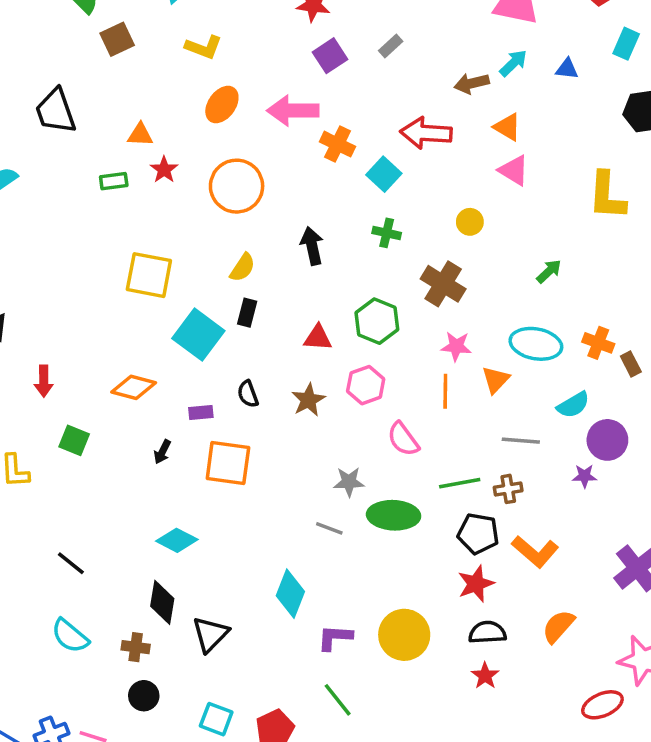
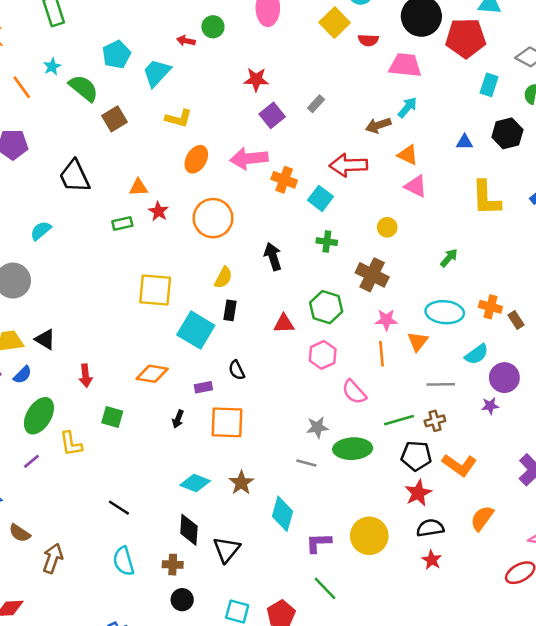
blue triangle: (567, 69) -> (465, 142), moved
brown star: (308, 400) -> (241, 483), moved
cyan semicircle: (70, 636) -> (124, 561), turned 40

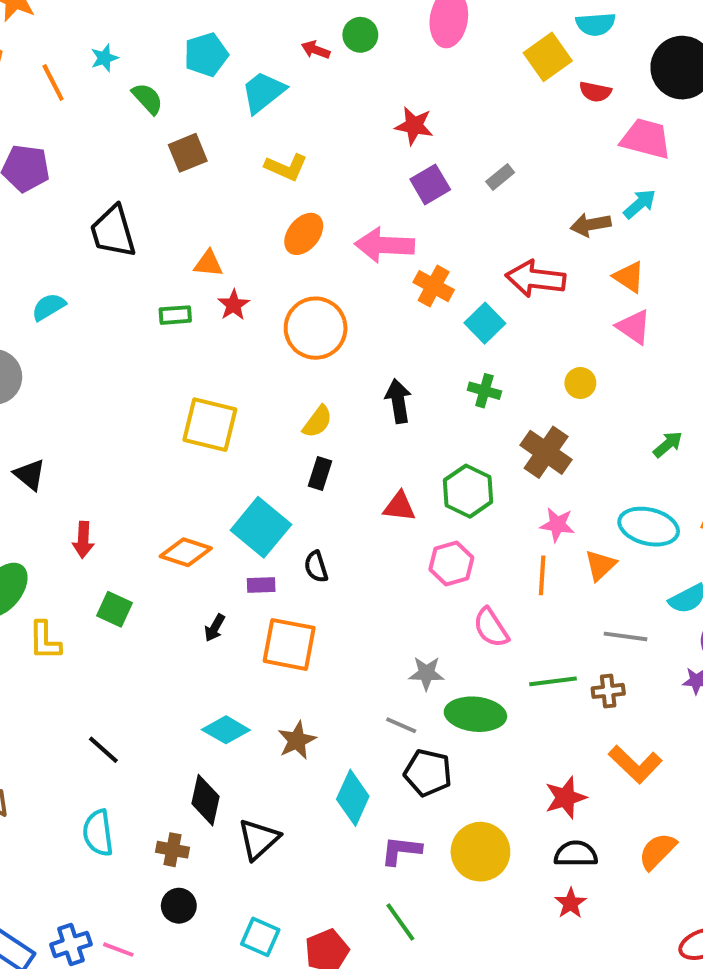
green semicircle: (83, 88) -> (147, 99), size x0.7
cyan square: (196, 330) -> (261, 527), moved
black pentagon: (416, 456) -> (428, 773), moved

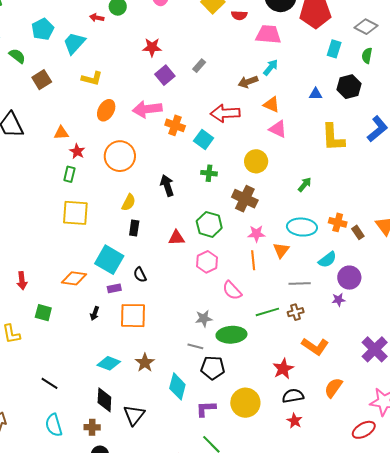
green rectangle: (175, 315) -> (69, 174), moved, turned -63
yellow circle: (580, 383) -> (256, 161), size x1.5

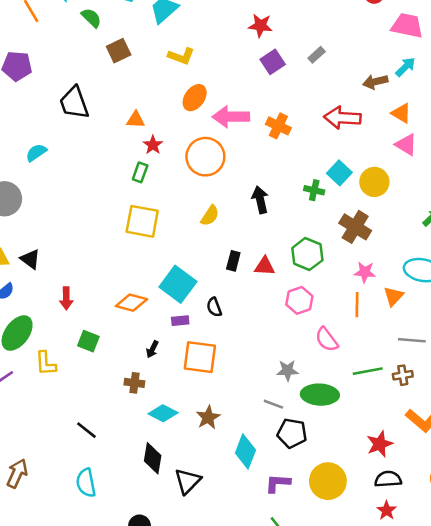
pink arrow: (147, 109) -> (231, 117), moved
cyan square: (204, 140) -> (339, 173), moved
black rectangle: (134, 228) -> (233, 261), moved
brown cross: (92, 427) -> (134, 383), moved

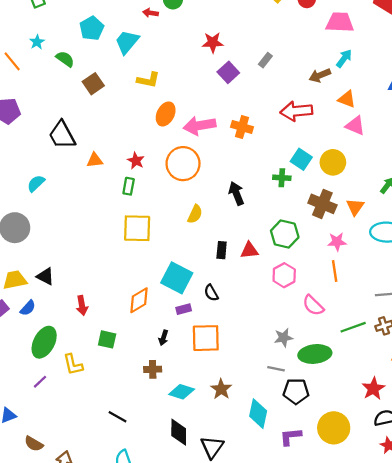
orange triangle: (136, 120) -> (95, 160), moved
orange triangle: (393, 296) -> (355, 207), moved
orange diamond: (131, 303) -> (139, 300), turned -36

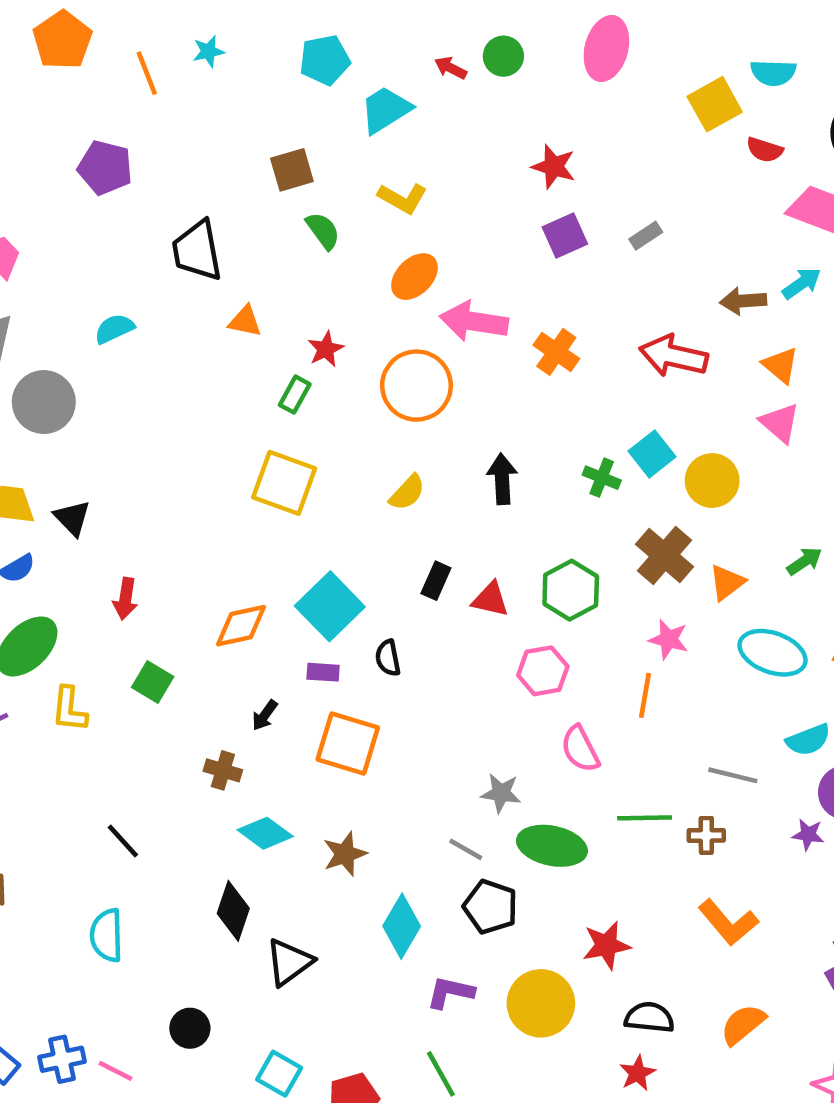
green semicircle: (65, 59) -> (323, 231), moved
red star: (373, 389) -> (606, 945), moved

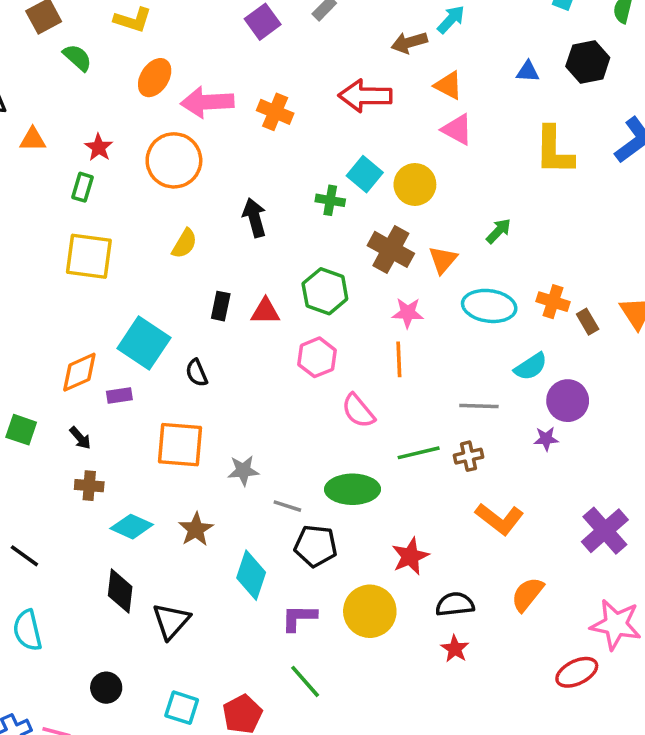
purple rectangle: (323, 672) -> (119, 396), moved
black arrow: (265, 715) -> (80, 438), moved, turned -65
gray star: (501, 793) -> (243, 471), moved

